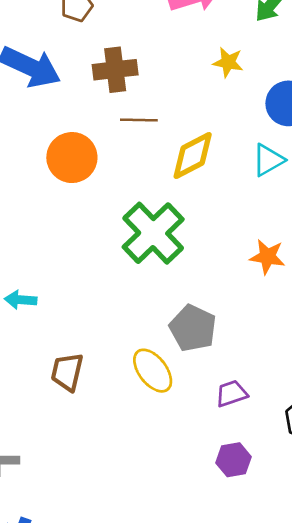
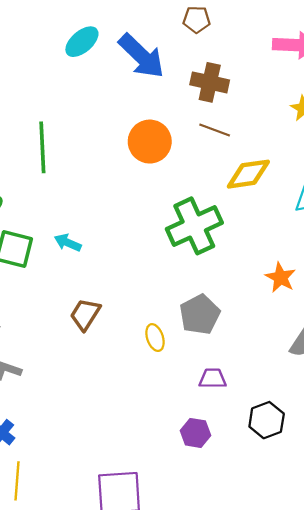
yellow ellipse: (153, 371) -> (155, 338), size x0.7

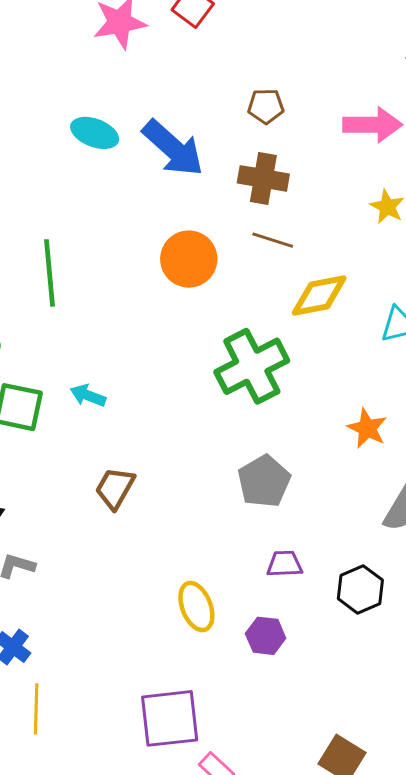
brown pentagon: (197, 20) -> (266, 106), moved
cyan ellipse: (82, 42) -> (95, 133), turned 64
yellow ellipse: (155, 338) -> (196, 607), moved, size x1.4
black hexagon: (267, 420) -> (360, 589), moved

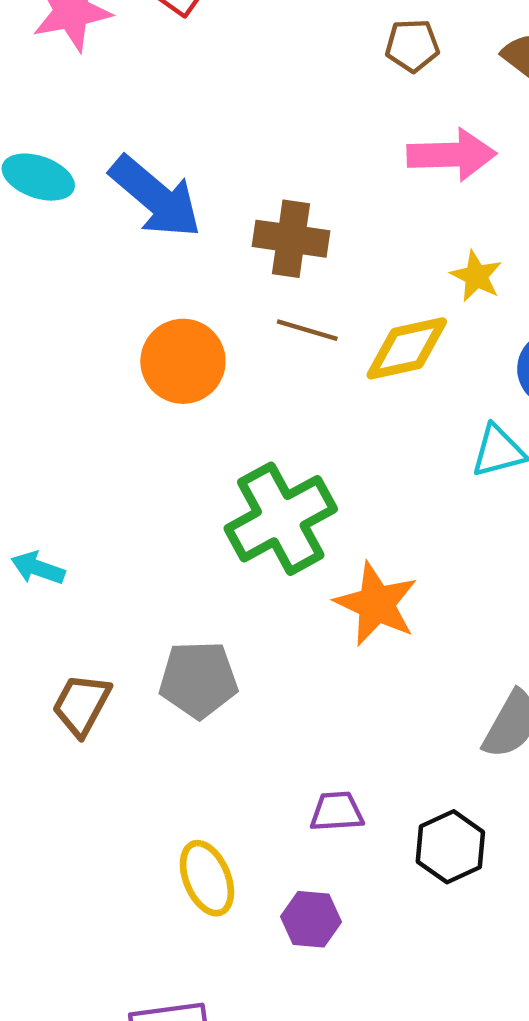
brown pentagon: (266, 106) -> (412, 45), moved
yellow diamond: (319, 296) -> (407, 348), moved
orange star: (367, 428) -> (376, 604), moved, size x1.4
gray pentagon: (264, 481) -> (198, 680), moved, turned 30

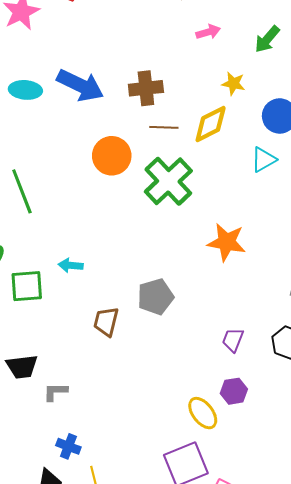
pink arrow: (452, 155) -> (208, 32), size x0.6
green cross: (281, 519) -> (168, 181), moved
purple trapezoid: (337, 812) -> (233, 340), turned -50
yellow ellipse: (207, 878) -> (203, 413), moved

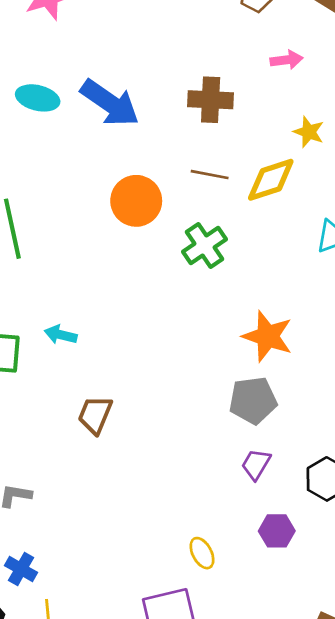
brown cross: (146, 88) -> (211, 100), moved
green cross: (168, 181) -> (204, 245), size x0.7
gray pentagon: (156, 297) -> (253, 400), moved
purple hexagon: (234, 391) -> (277, 531), moved
yellow ellipse: (203, 413) -> (202, 553), size x0.7

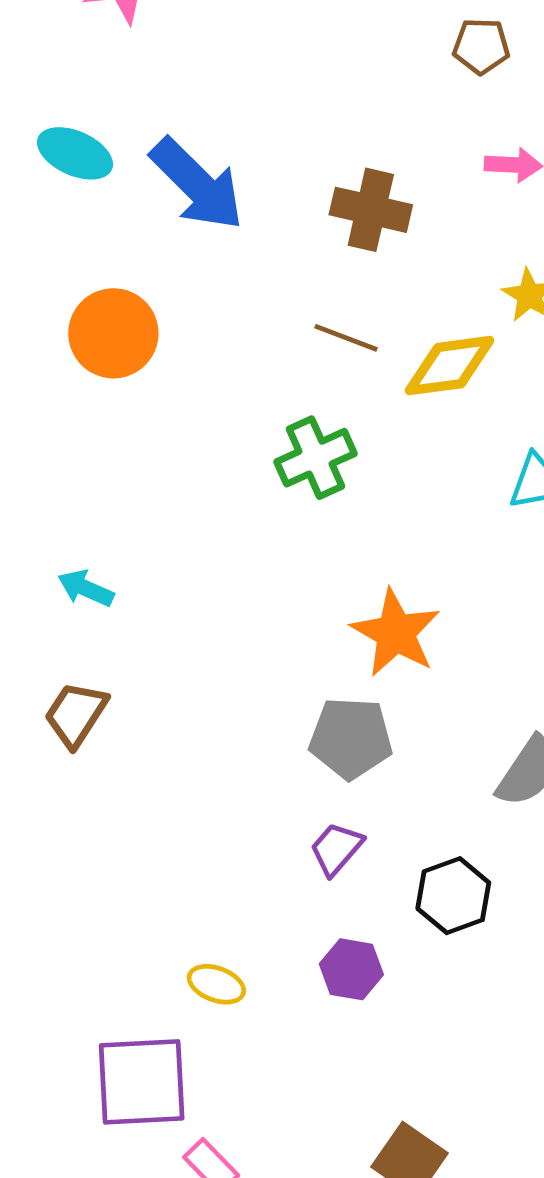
orange circle: (136, 201) -> (113, 333), moved
cyan arrow: (61, 335) -> (86, 588), moved
yellow ellipse: (202, 553) -> (216, 984), turned -52

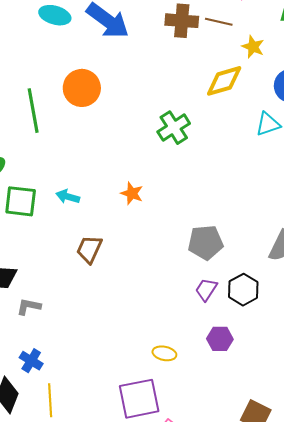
brown line: (346, 338) -> (219, 22), moved
cyan arrow: (86, 588) -> (68, 197), moved
orange star: (396, 633) -> (132, 193), moved, size x0.6
black hexagon: (453, 896) -> (243, 290), moved

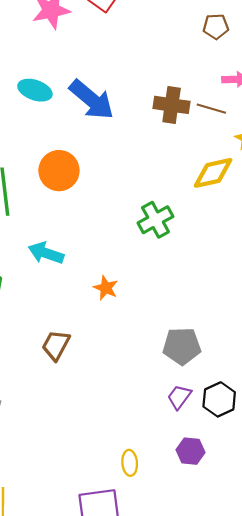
cyan arrow: (68, 197) -> (46, 253), moved, size x1.4
yellow ellipse: (164, 353) -> (130, 463), turned 70

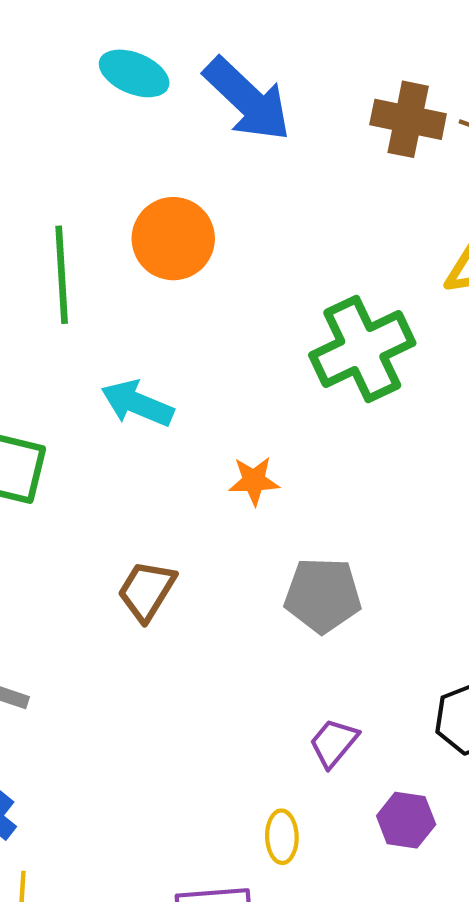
green cross: (155, 220) -> (362, 349), size x1.4
orange star: (106, 288) -> (254, 481), turned -30
gray pentagon: (182, 346) -> (323, 595), moved
purple trapezoid: (179, 397) -> (334, 743), moved

